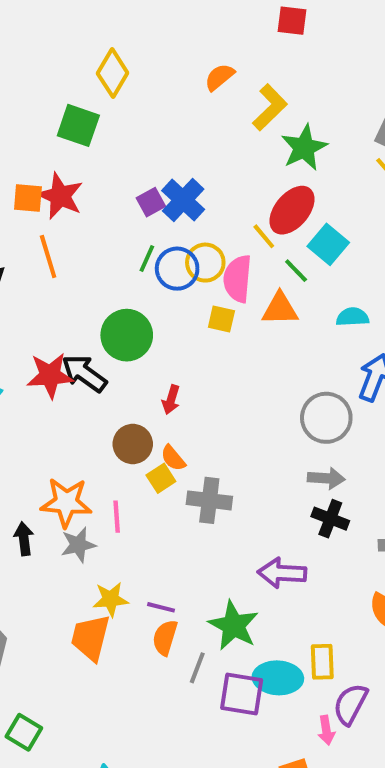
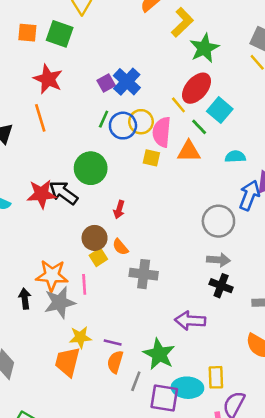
orange square: (28, 198) -> (27, 33), moved
yellow square: (161, 478) -> (98, 257), moved
gray star: (78, 545) -> (60, 302), size x1.4

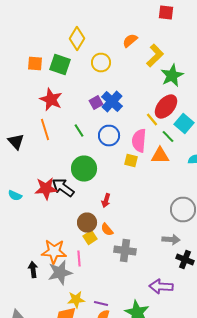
green line: (104, 119) -> (79, 130), moved, turned -56
yellow circle: (141, 122) -> (101, 62), moved
gray arrow: (218, 260) -> (171, 240), moved

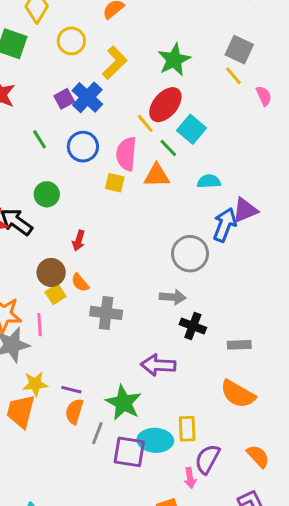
yellow L-shape: (155, 56) -> (115, 63), moved
green circle: (84, 168) -> (47, 194), size x0.7

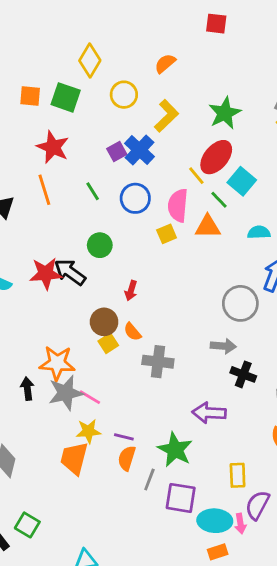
yellow square: (115, 183) -> (167, 234), turned -36
pink line: (40, 325) -> (90, 397), moved, turned -55
cyan ellipse: (155, 440) -> (215, 521), moved

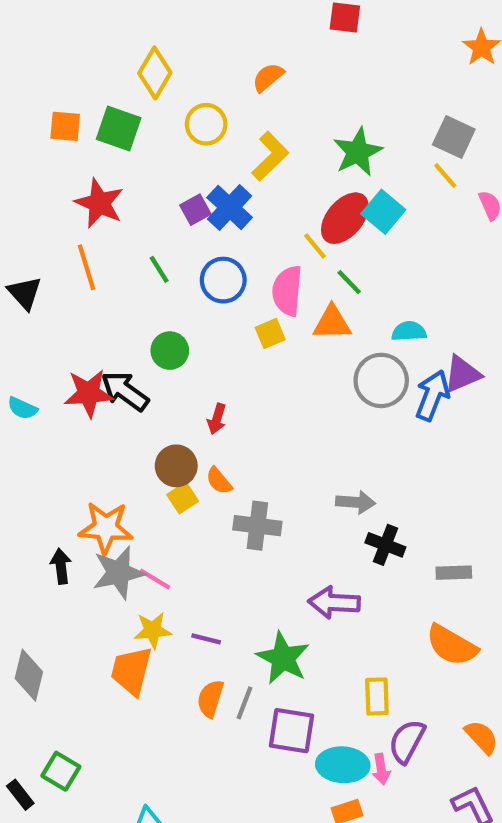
cyan square: (242, 181) -> (383, 212), moved
gray circle: (240, 303) -> (381, 380), moved
orange semicircle: (127, 458) -> (210, 699), moved

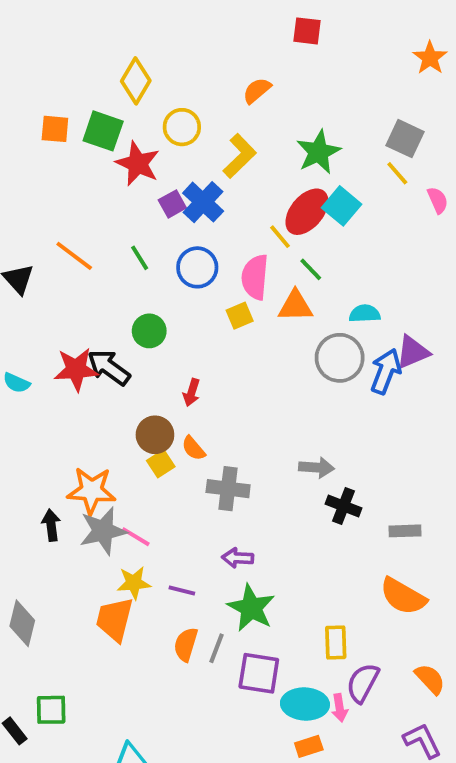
orange semicircle: (268, 77) -> (257, 91), moved
red star: (99, 203) -> (138, 164), moved
orange line: (87, 267) -> (74, 256), turned -36
purple arrow: (334, 603) -> (238, 558), moved, size x0.7
green square: (61, 771) -> (51, 710), turned -32

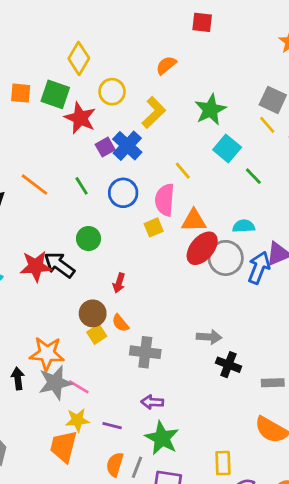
red ellipse: (307, 212) -> (202, 248), moved
green line: (311, 269) -> (253, 176), moved

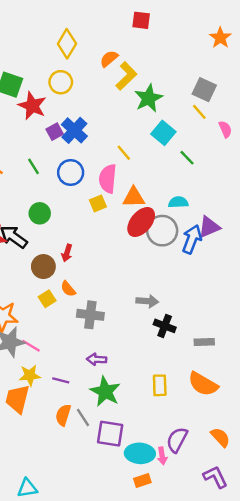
yellow diamond: (79, 58) -> (67, 44), moved
yellow L-shape: (154, 112) -> (126, 76), moved
brown circle: (93, 313) -> (43, 267), moved
yellow rectangle: (223, 463) -> (160, 385), moved
gray line: (137, 467) -> (83, 417), turned -54

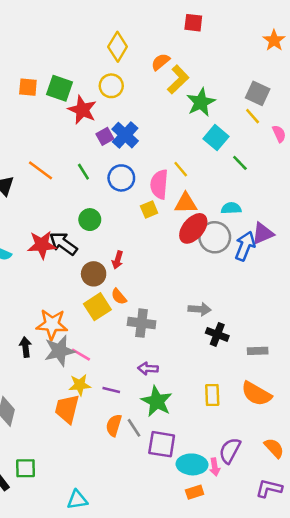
yellow line: (124, 153) -> (181, 169), moved
yellow square: (47, 299) -> (97, 307), size x1.5
purple L-shape: (215, 477) -> (269, 488), turned -50

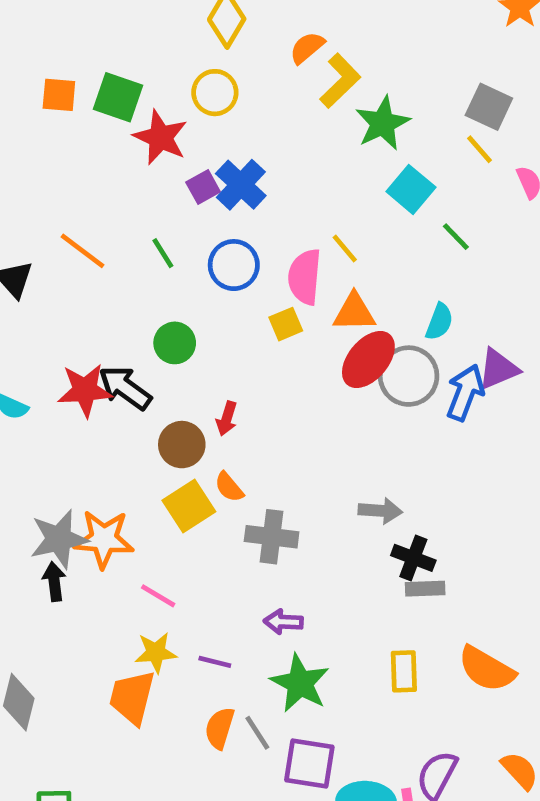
cyan semicircle: (231, 208) -> (439, 322), turned 114
gray star: (59, 351) -> (59, 539), moved
gray rectangle: (258, 351) -> (425, 589), moved

